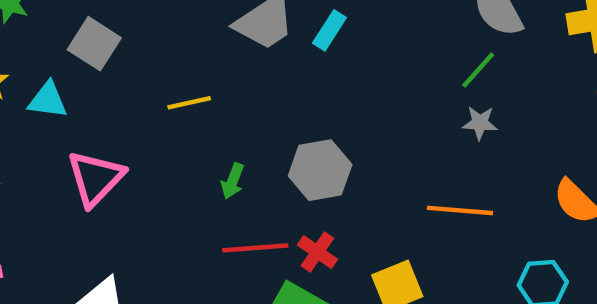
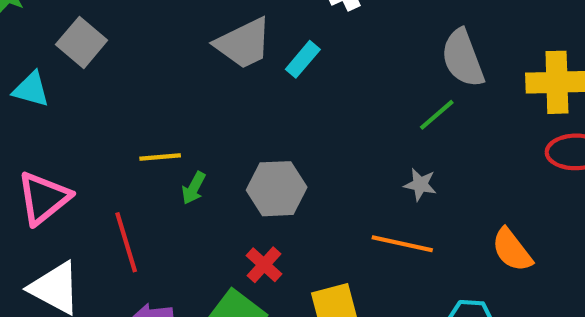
yellow line: (189, 103) -> (160, 157), moved
gray star: (480, 123) -> (420, 184), moved
pink triangle: (96, 178) -> (44, 198), moved
red line: (255, 248) -> (126, 242), moved, turned 70

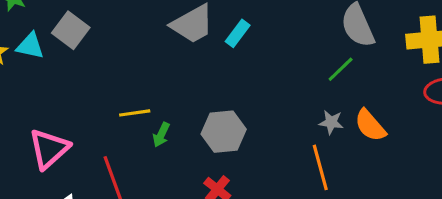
cyan triangle: (31, 89) -> (30, 46), moved
orange line: (402, 244) -> (320, 167), turned 66
orange semicircle: (512, 250) -> (370, 125), moved

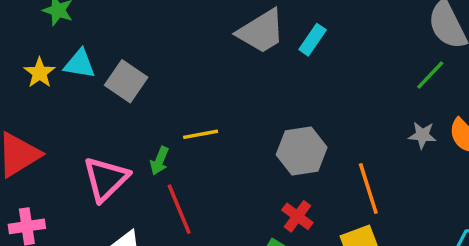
gray square: (71, 30) -> (126, 81), moved
green arrow: (161, 135) -> (159, 161), moved
orange line: (320, 167) -> (368, 189), moved

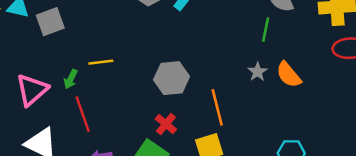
green line: (430, 75) -> (266, 30), turned -35
gray square: (126, 81) -> (50, 22), turned 32
gray star: (422, 135) -> (258, 72), turned 30

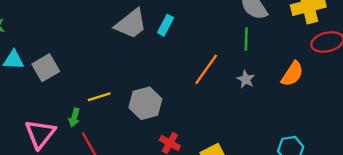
orange semicircle: (289, 75) -> (292, 74), moved, turned -96
gray hexagon: (172, 78) -> (145, 103), moved
orange line: (217, 107) -> (206, 69), moved, turned 60

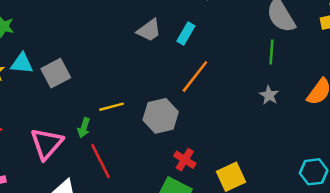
gray trapezoid: (131, 24) -> (149, 30), size x0.7
orange line: (206, 69) -> (195, 76), moved

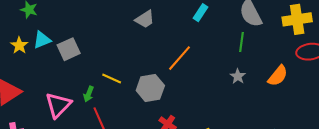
cyan rectangle: (186, 33) -> (201, 13), moved
cyan triangle: (22, 63) -> (42, 40), turned -30
yellow line: (112, 107) -> (112, 78), turned 36

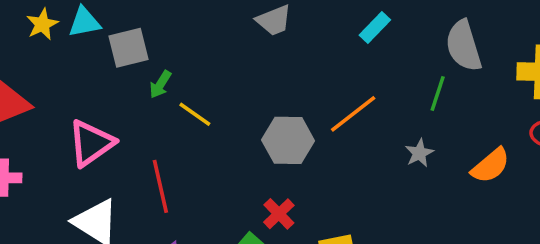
orange line: (179, 58) -> (353, 114), moved
gray hexagon: (150, 88) -> (288, 140), moved
green arrow: (89, 94) -> (160, 84), moved

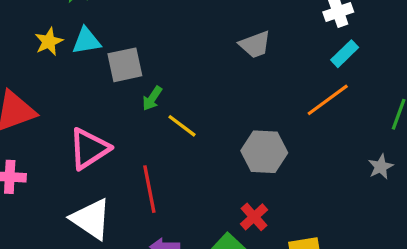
orange line: (353, 114) -> (328, 100), moved

